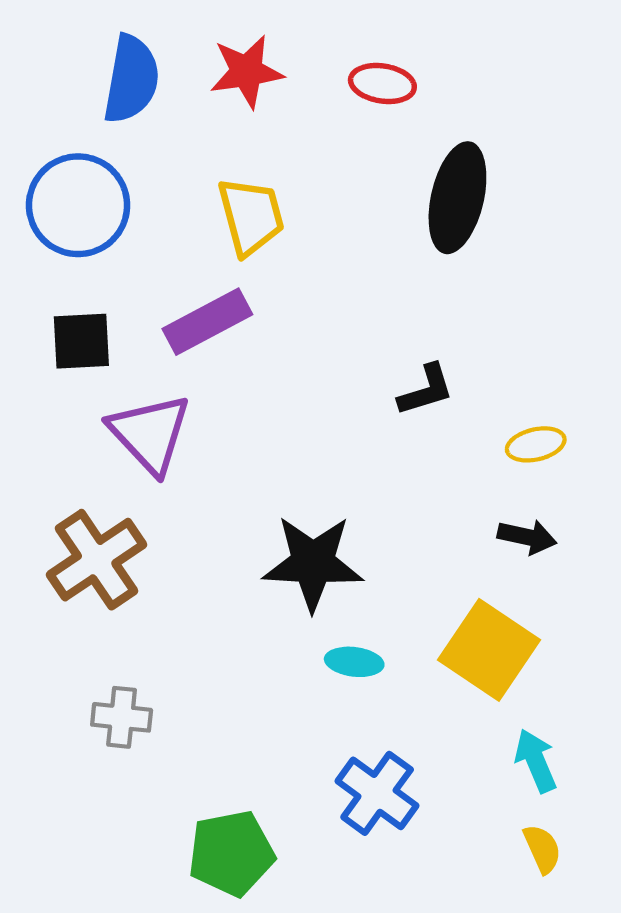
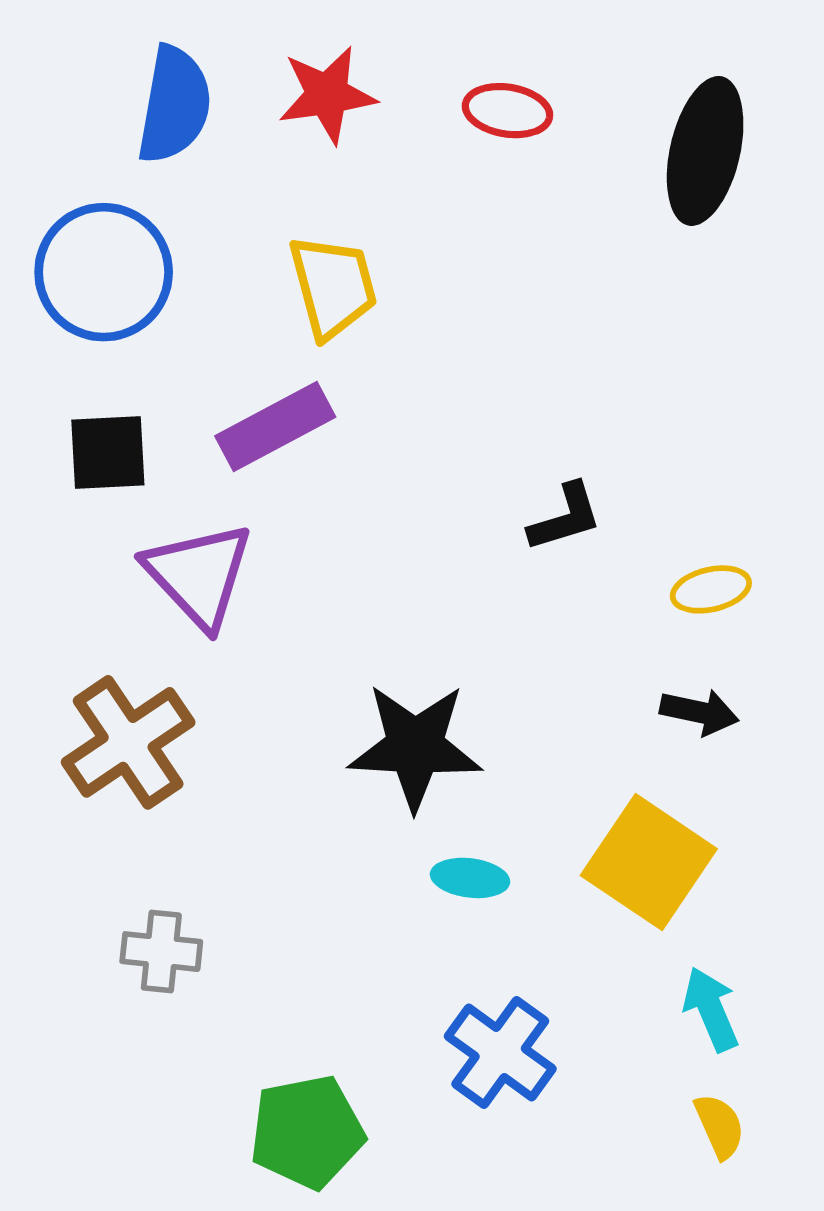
black ellipse: (457, 198) -> (705, 151), moved

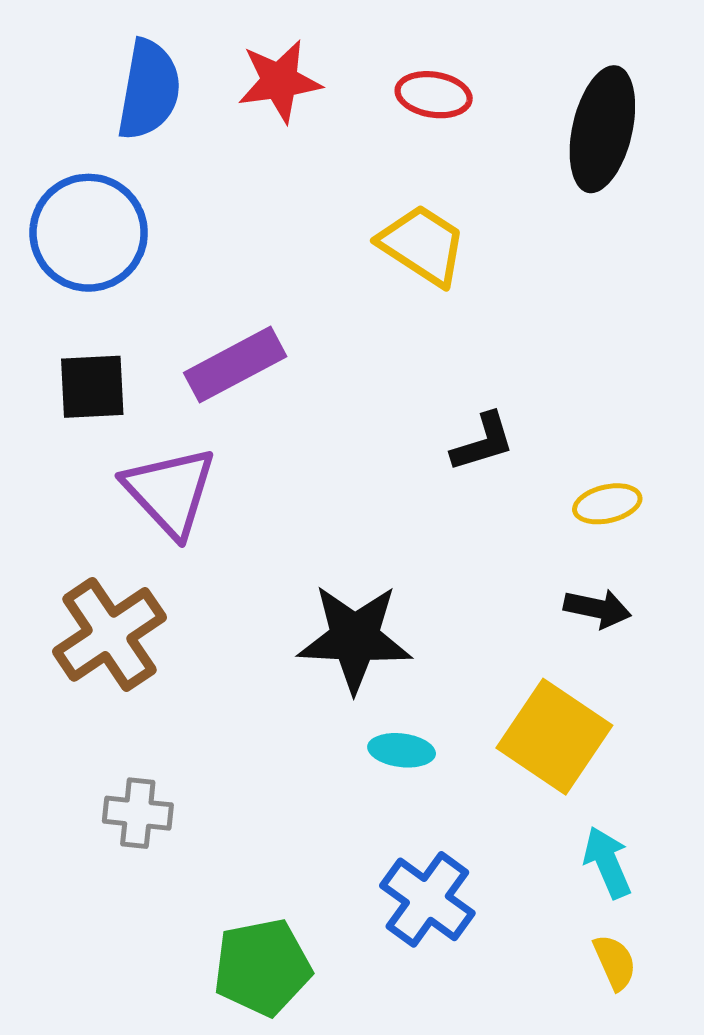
yellow trapezoid: (333, 287) -> (422, 245), moved, turned -42

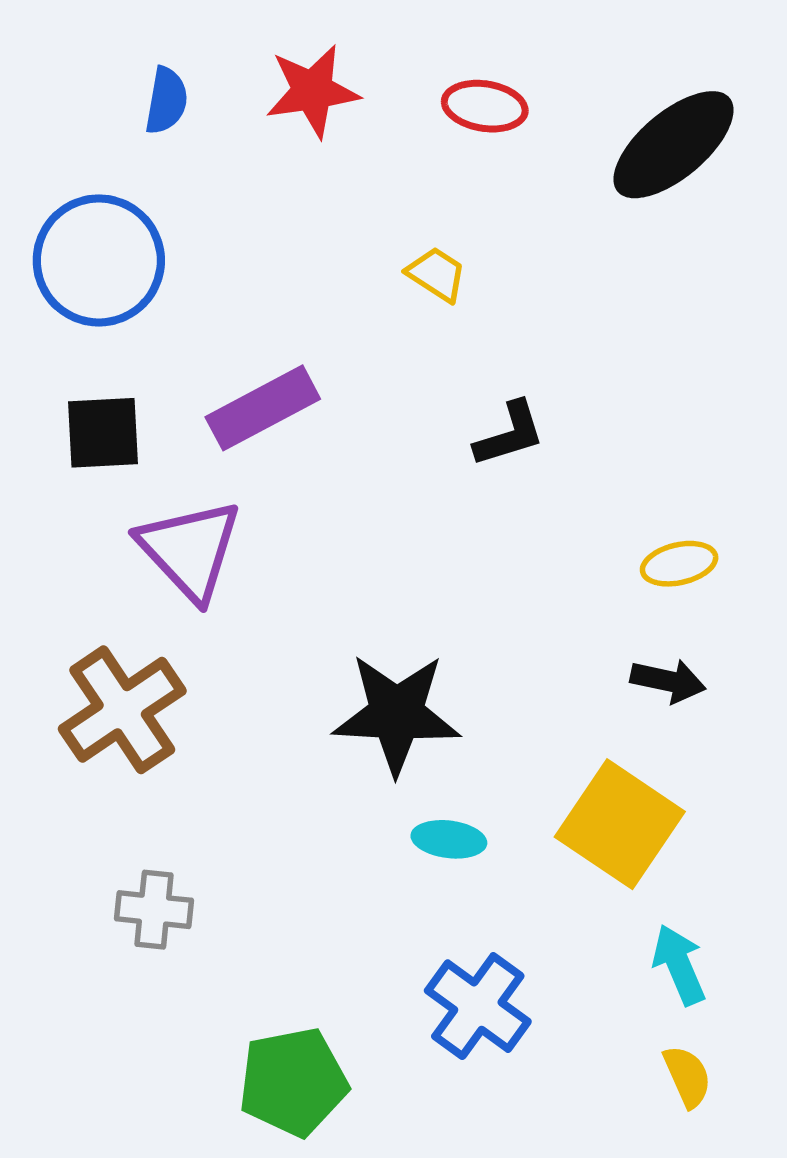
blue semicircle: (149, 90) -> (166, 101), size x0.6
black ellipse: (602, 129) -> (674, 145), turned 37
yellow trapezoid: (422, 245) -> (436, 274), moved, size x0.6
black L-shape: (483, 442) -> (510, 434), moved

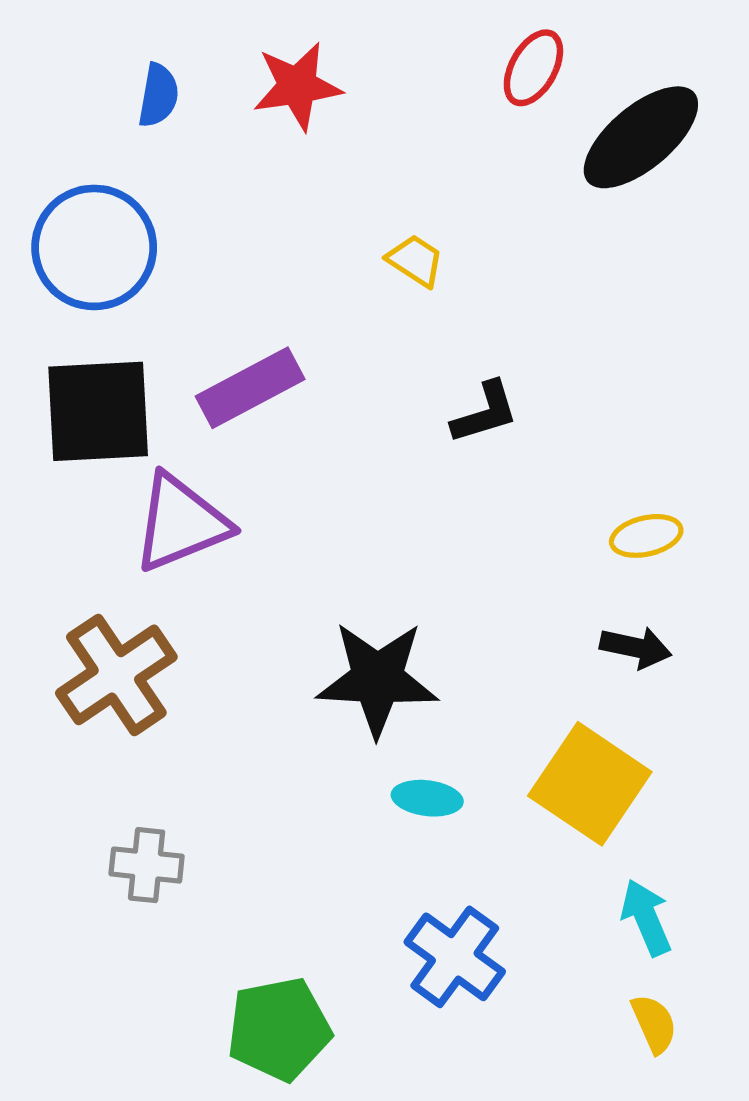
red ellipse: (485, 106) -> (533, 68), moved, turned -70
black square: (103, 433) -> (98, 411), size x1.5
purple triangle: (190, 550) -> (181, 523), turned 51

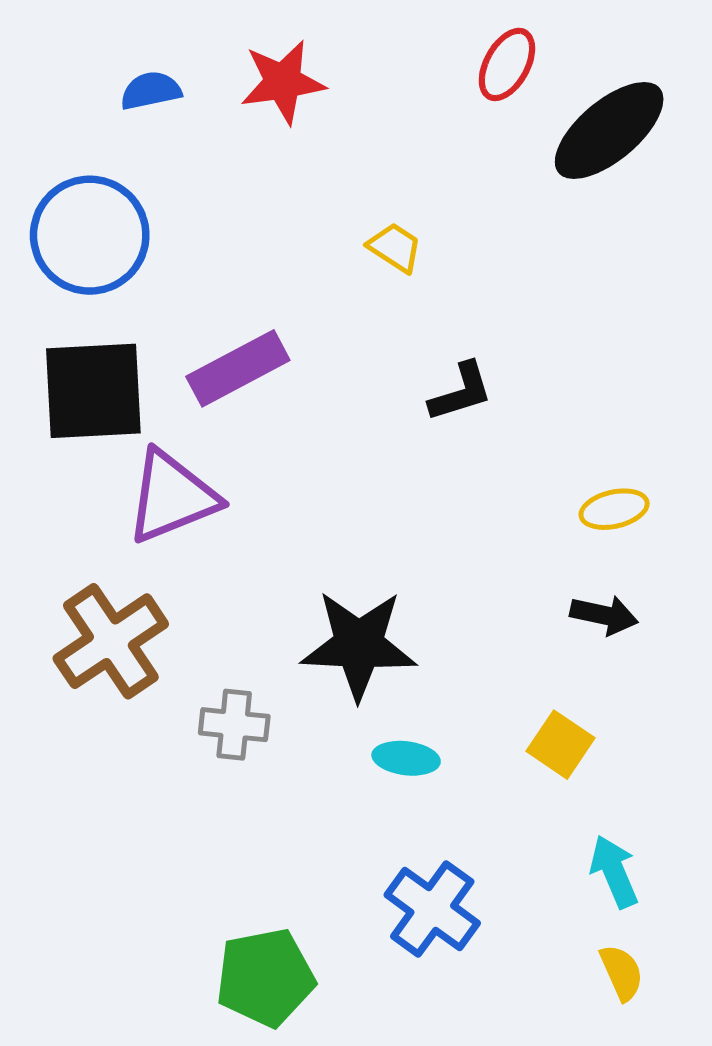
blue semicircle: (158, 95) -> (151, 91), turned -112
yellow square: (590, 784) -> (561, 745), size x0.6
gray cross: (147, 865) -> (234, 725), moved

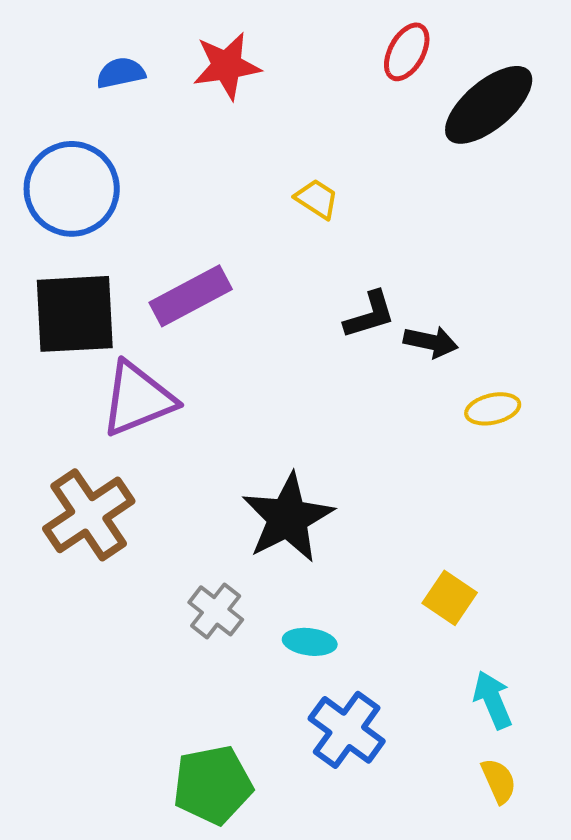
black arrow: (604, 615) -> (431, 342), moved
black star: (359, 645) -> (288, 518), turned -30
gray cross: (234, 725) -> (216, 611), moved, turned 32
cyan ellipse: (406, 758) -> (310, 642), moved

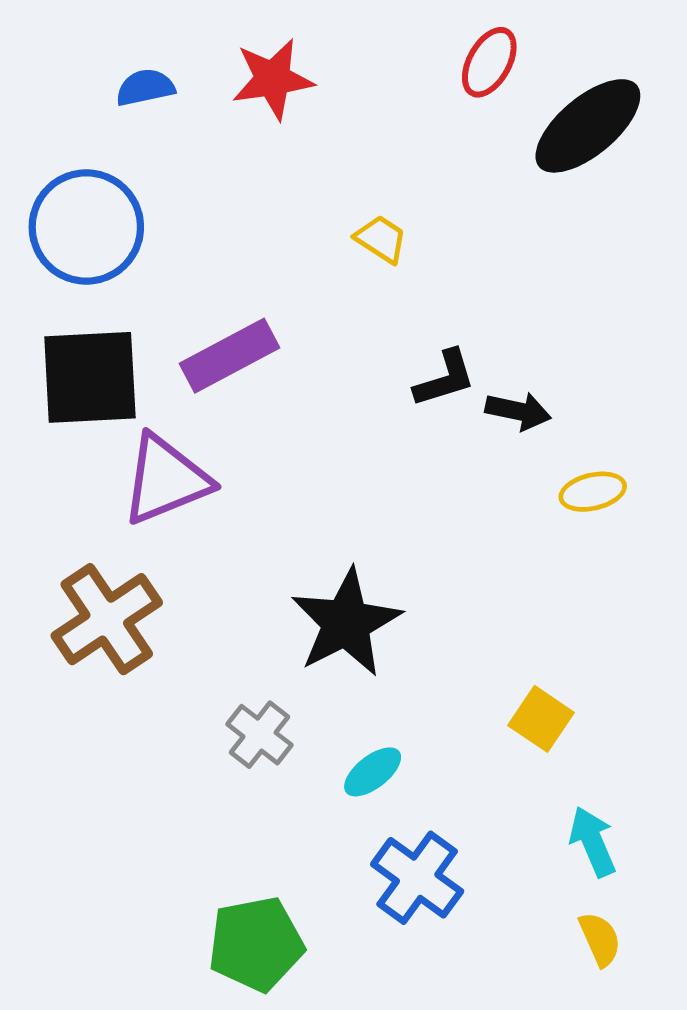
cyan ellipse: (310, 642) -> (373, 772), turned -45

